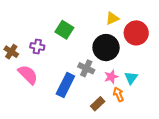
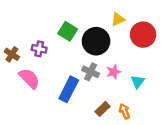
black circle: (106, 48) -> (96, 41), moved
pink star: (111, 77) -> (114, 72), moved
orange arrow: (119, 94) -> (124, 111), moved

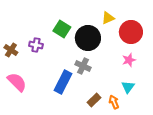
pink star: (114, 72) -> (129, 60), moved
pink semicircle: (29, 78) -> (17, 82), moved
cyan triangle: (138, 82) -> (128, 87), moved

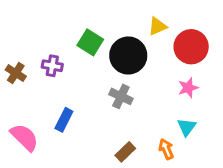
pink semicircle: (17, 82) -> (24, 137), moved
blue rectangle: (63, 82) -> (64, 120), moved, size x0.7
brown rectangle: (94, 100) -> (125, 152), moved

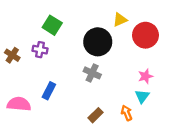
green square: (90, 42) -> (52, 25), moved
pink star: (188, 88) -> (145, 76), moved
pink semicircle: (24, 137) -> (19, 104), turned -40

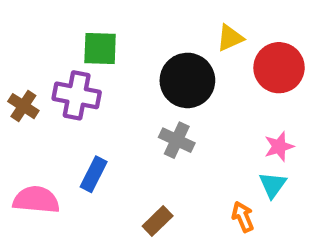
green square: (52, 25) -> (100, 49), turned -30
purple cross: (40, 50) -> (77, 95), size x1.5
brown rectangle: (96, 115) -> (158, 221), moved

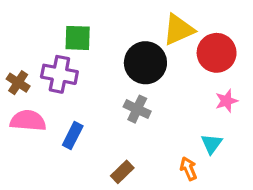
yellow triangle: (230, 38) -> (179, 30), size x1.5
pink star: (279, 146) -> (226, 101), moved
pink semicircle: (36, 200) -> (28, 121), moved

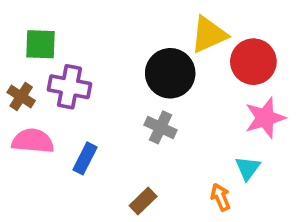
green square: (78, 38) -> (40, 44), moved
pink star: (226, 101) -> (265, 118), size x1.5

